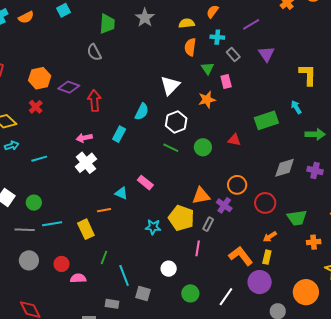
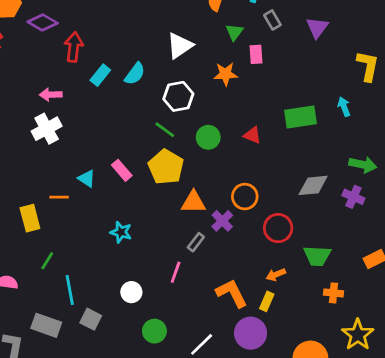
cyan rectangle: (119, 134) -> (100, 75), moved
green arrow: (315, 134) -> (363, 165), moved
yellow pentagon: (181, 218) -> (166, 167), moved
gray rectangle: (112, 304) -> (46, 325), size x1.5

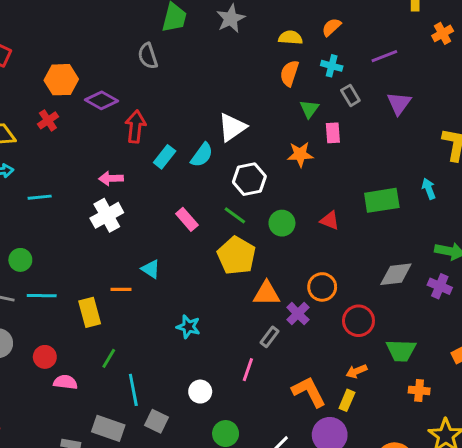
white triangle: (180, 46) -> (232, 127), moved
pink rectangle: (122, 170) -> (187, 219), moved

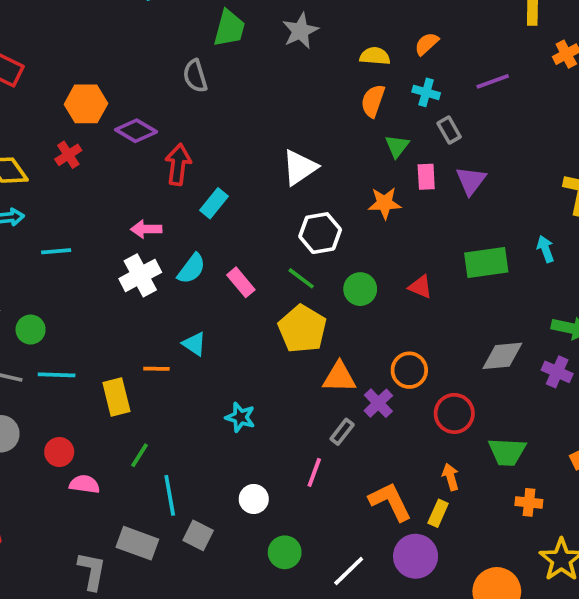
purple triangle: (399, 103) -> (471, 181), moved
cyan semicircle: (202, 155) -> (191, 269), moved
orange arrow: (356, 371) -> (451, 477), turned 96

